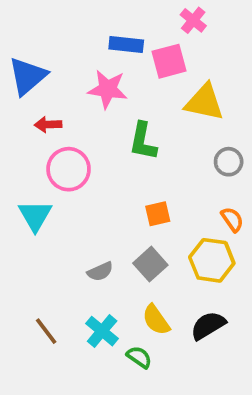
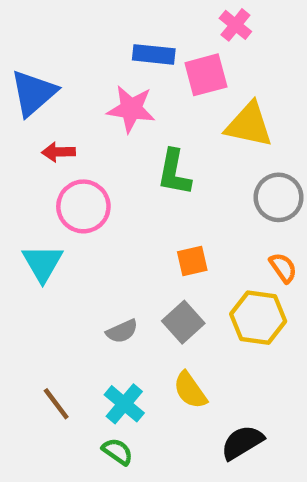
gray circle: (229, 162) -> (279, 197), size x1.4
black semicircle: (208, 325) -> (242, 442), moved
green semicircle: (139, 357) -> (117, 451), moved

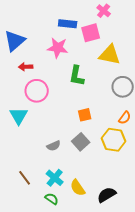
orange semicircle: (283, 268) -> (125, 118), turned 72
yellow semicircle: (190, 390) -> (78, 188), moved

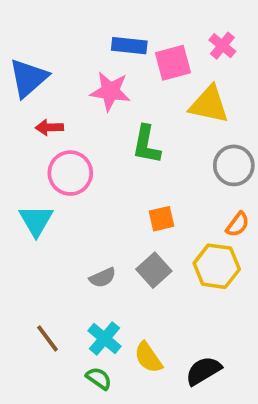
pink cross: (104, 11) -> (222, 46), moved

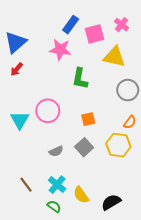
blue rectangle: (129, 46) -> (71, 25), turned -60
red arrow: (49, 127) -> (17, 69), moved, turned -48
pink circle: (70, 173) -> (48, 111), moved

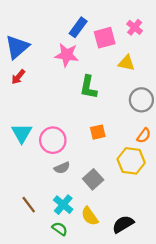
yellow triangle: (114, 57) -> (126, 63), size x0.7
pink circle: (48, 111) -> (53, 140), moved
gray square: (84, 147) -> (93, 179), moved

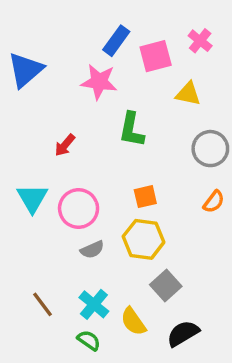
red arrow: (18, 77) -> (65, 145), moved
yellow hexagon: (131, 161) -> (144, 239), moved
gray square: (93, 179) -> (166, 286), moved

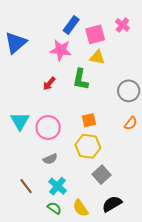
yellow triangle: (188, 94) -> (97, 57), moved
red arrow: (65, 145) -> (49, 84), moved
gray semicircle: (92, 250) -> (50, 159), moved
yellow semicircle: (133, 321) -> (81, 208), moved

